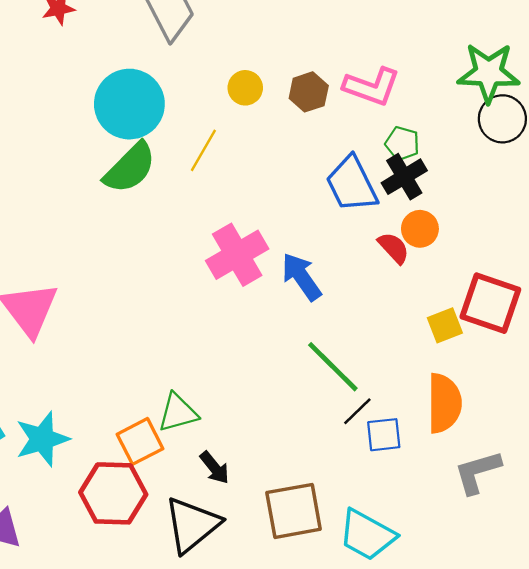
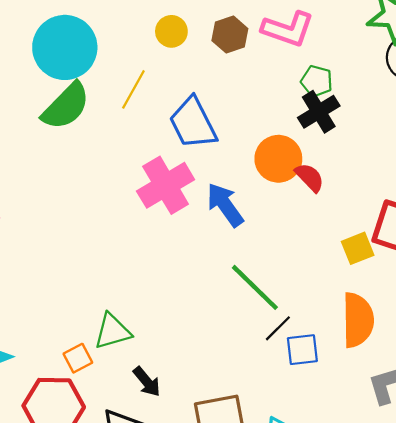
blue trapezoid: (352, 184) -> (193, 123), moved
orange circle: (420, 229) -> (278, 159), moved, size x1.4
orange square: (140, 441) -> (78, 358), size x0.7

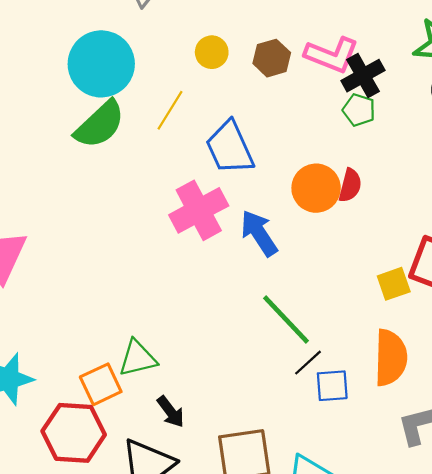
black cross: (319, 112) -> (363, 76), moved
red semicircle: (310, 177) -> (350, 185), moved, turned 56
orange square: (78, 358) -> (101, 384), size x1.4

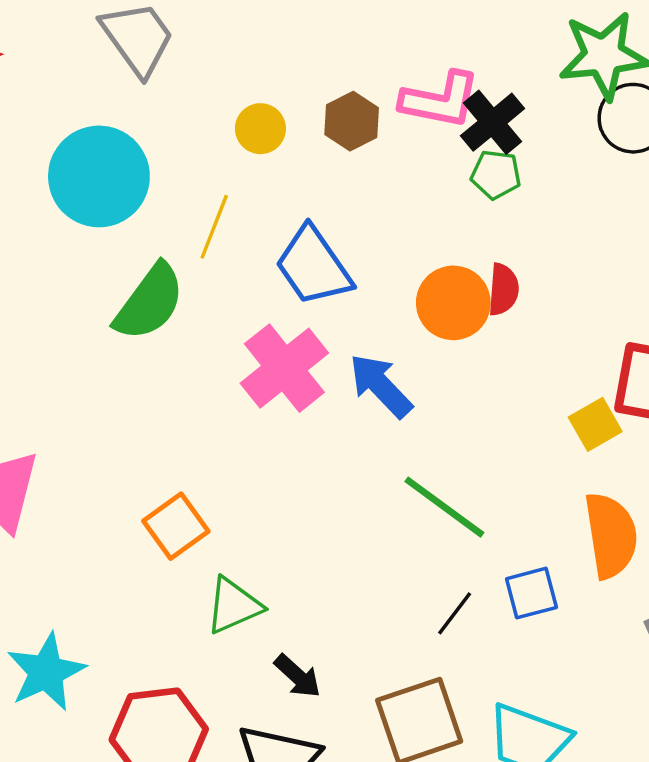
green semicircle: (100, 124) -> (149, 302), moved
black line: (308, 363) -> (455, 613), moved
orange square: (101, 384) -> (176, 526), moved

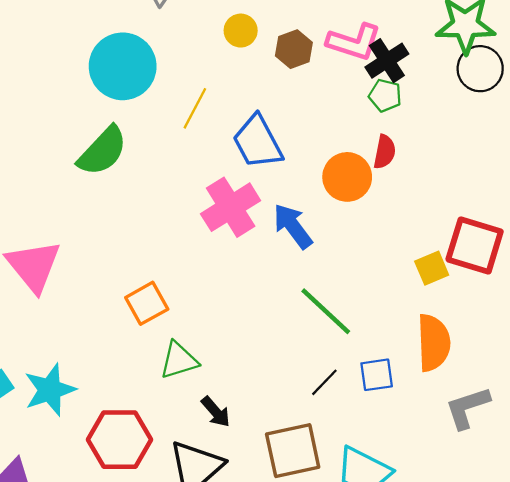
yellow circle: (260, 129) -> (241, 31), moved
red semicircle: (503, 289) -> (385, 152), moved
green semicircle: (149, 302) -> (103, 151), moved

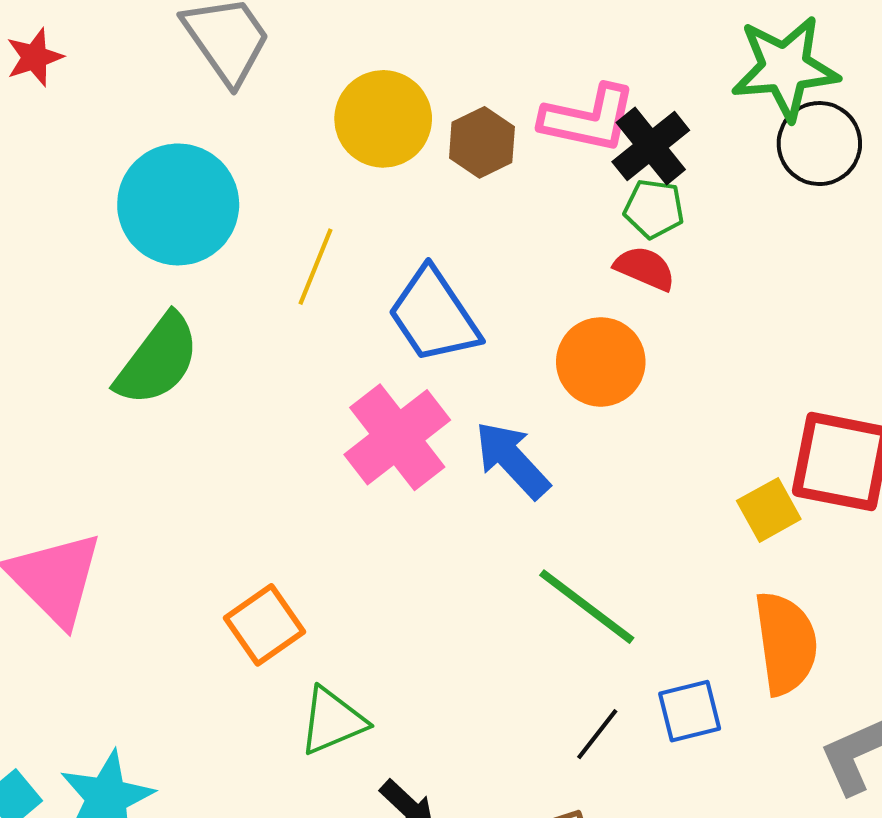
yellow circle: (241, 31) -> (383, 119), size x1.6
red semicircle: (385, 152) -> (645, 268), moved, turned -72

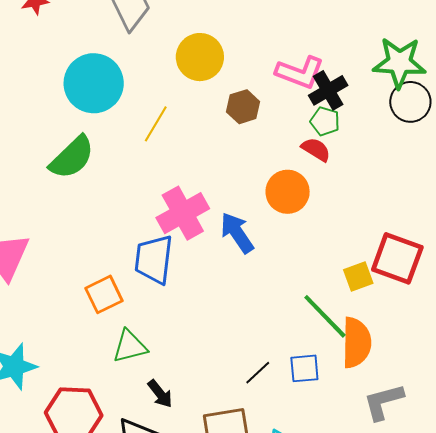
brown hexagon: (482, 142) -> (243, 107), moved
blue trapezoid: (434, 316) -> (154, 259), moved, turned 32
green line: (587, 607) -> (325, 316), moved

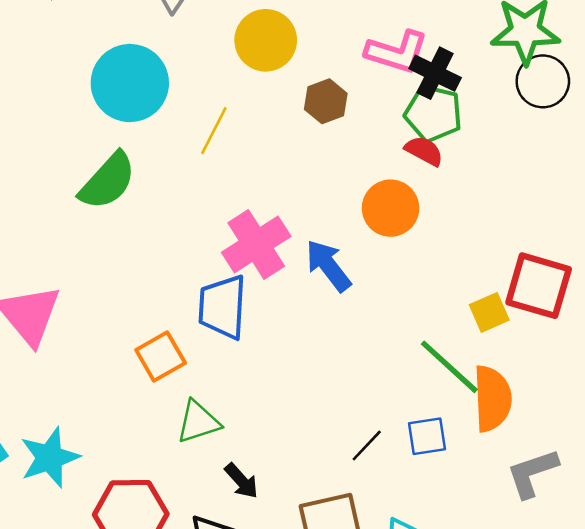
black cross: (328, 90) -> (435, 73), turned -30
green pentagon: (325, 121) -> (433, 113), size x1.5

